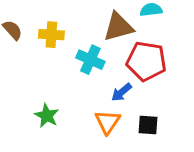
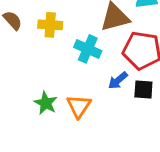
orange triangle: (107, 122) -> (79, 106), moved
black square: (148, 125) -> (143, 90), moved

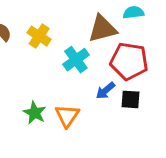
yellow cross: (50, 25) -> (39, 36), turned 30
cyan cross: (88, 49) -> (76, 60), turned 30

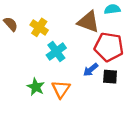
brown triangle: (102, 29) -> (88, 22), turned 35
cyan cross: (76, 60) -> (56, 51), moved

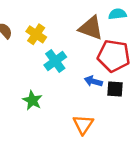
blue arrow: (91, 70) -> (93, 81), turned 56
orange triangle: (61, 89) -> (83, 124), moved

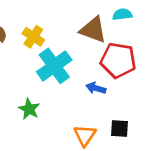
cyan cross: (55, 61) -> (54, 66), size x1.4
black square: (115, 89) -> (120, 128), moved

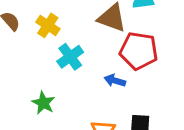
cyan cross: (54, 66) -> (70, 57), size x0.7

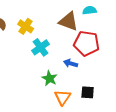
green star: (43, 103) -> (50, 78), moved

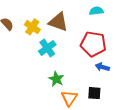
brown triangle: (69, 21) -> (58, 22), moved
blue arrow: (71, 63) -> (102, 67), moved

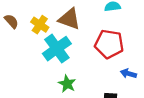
cyan cross: (47, 48) -> (57, 49), size x1.4
blue arrow: (102, 67) -> (128, 74), moved

